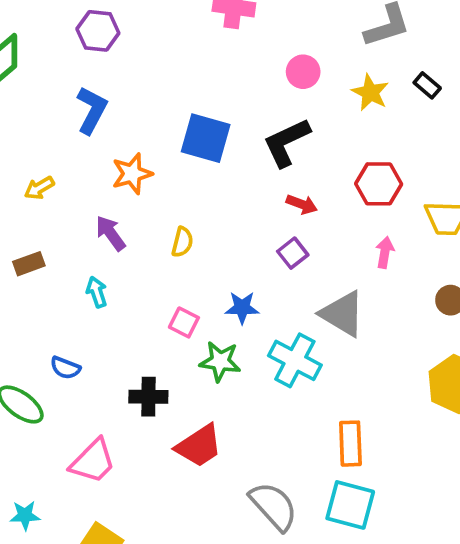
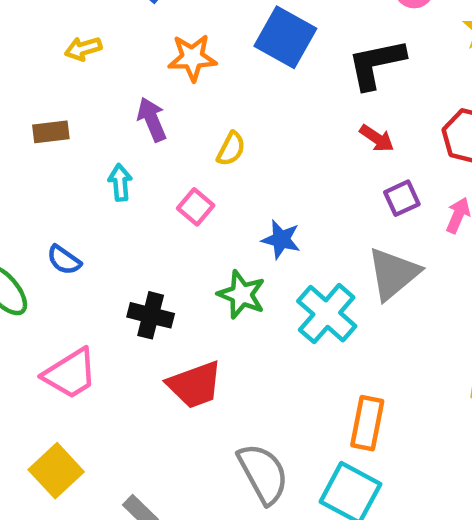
purple square: (293, 253) -> (402, 198), moved
gray triangle: (342, 314) -> (393, 274), turned 36
pink square: (184, 322) -> (196, 207), moved

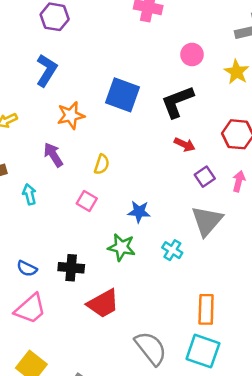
cyan arrow: (120, 182) -> (29, 194), moved
blue semicircle: (64, 260) -> (27, 269), moved
cyan cross: (327, 314) -> (172, 250), size x0.6

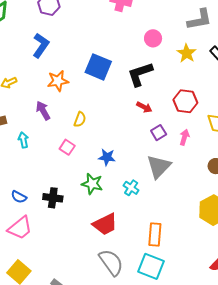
red trapezoid: (103, 304) -> (105, 224), moved

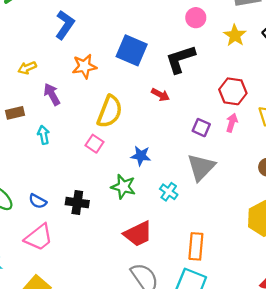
red arrow: (144, 107) -> (160, 95), moved
purple arrow: (43, 111) -> (52, 94), moved
yellow semicircle: (80, 119) -> (110, 112), size x1.8
purple square: (159, 133) -> (201, 128), turned -35
pink arrow: (184, 137) -> (232, 123), moved

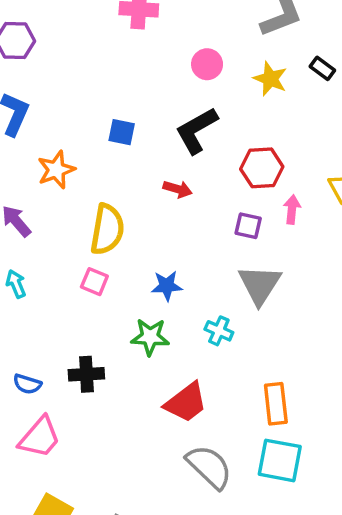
blue square: (132, 50) -> (122, 132), size x0.6
red hexagon: (233, 91) -> (262, 168), moved

